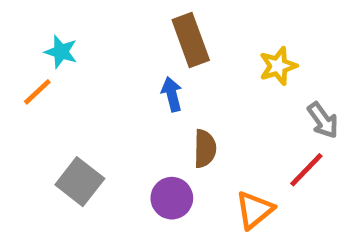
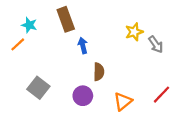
brown rectangle: (191, 40) -> (66, 19), moved
gray arrow: (323, 120) -> (156, 44), moved
red line: (306, 170) -> (162, 95), moved

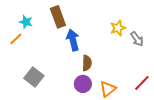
blue arrow: (83, 46) -> (73, 40), size x1.5
purple circle: (83, 96) -> (83, 84), moved

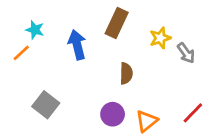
brown rectangle: (58, 17) -> (117, 23), moved, turned 45
blue arrow: (73, 40) -> (77, 45), moved
brown semicircle: (87, 63) -> (126, 73), moved

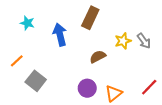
yellow star: (160, 38) -> (123, 41), moved
orange line: (21, 53) -> (17, 61), moved
brown semicircle: (126, 73) -> (98, 57), turned -119

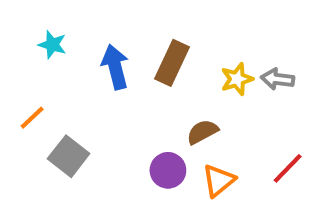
brown rectangle: (90, 18) -> (172, 63), moved
gray arrow: (144, 41) -> (277, 79), turned 133
brown semicircle: (98, 57) -> (202, 132), moved

